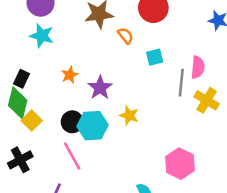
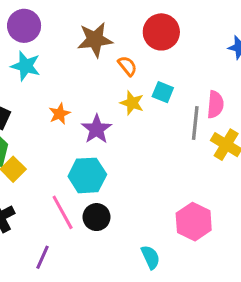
cyan square: (155, 57) -> (163, 92), turned 36
yellow star: (129, 115) -> (132, 103), moved
black circle: (72, 122) -> (97, 217), moved

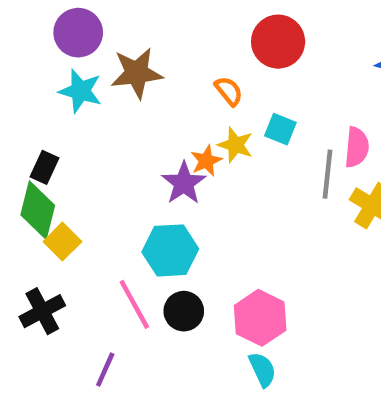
brown star: (95, 40) -> (137, 73), moved
orange star: (60, 114) -> (206, 161), moved
pink hexagon: (194, 222) -> (260, 318), moved

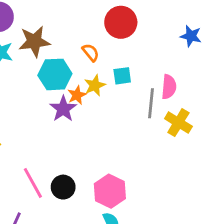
cyan square: (280, 129) -> (122, 76), turned -30
yellow star: (235, 145) -> (95, 85), turned 30
cyan hexagon: (170, 250) -> (55, 74), moved

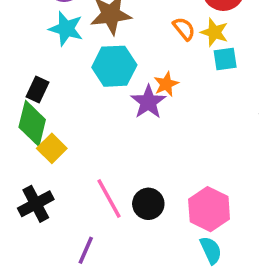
cyan hexagon: (55, 74) -> (114, 66), moved
yellow star: (95, 85) -> (214, 32), moved, turned -30

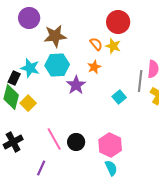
cyan star: (66, 29) -> (30, 68), moved
cyan square: (225, 59) -> (119, 97), moved, turned -32
orange star: (166, 84) -> (94, 67), moved
yellow square: (52, 148) -> (28, 103), moved

